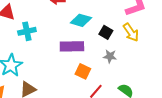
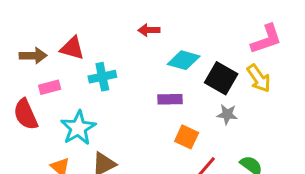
black square: (106, 32) -> (221, 78), size x1.5
purple rectangle: (72, 46) -> (170, 99), size x0.7

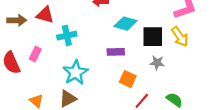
black square: (221, 78) -> (153, 37), turned -30
pink rectangle: (50, 87) -> (35, 54), moved, turned -48
cyan star: (78, 128) -> (75, 73), moved

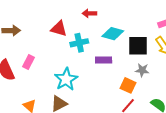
red triangle: (45, 15) -> (59, 29), moved
cyan cross: (67, 36) -> (79, 43), moved
orange square: (128, 79) -> (128, 85), moved

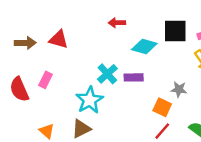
red triangle: (59, 29) -> (59, 39), moved
cyan cross: (79, 43) -> (107, 74), moved, turned -30
black square: (138, 46) -> (175, 31), moved

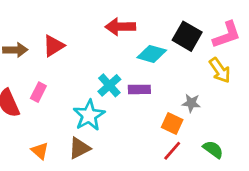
red arrow: (117, 23) -> (120, 27), size x1.5
black square: (175, 31) -> (187, 36), turned 30
red triangle: (59, 39) -> (53, 46), turned -48

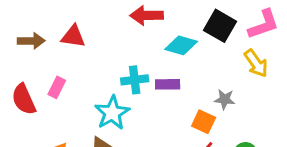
red triangle: (53, 46) -> (73, 36), turned 40
cyan cross: (109, 85) -> (135, 80), turned 35

